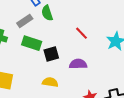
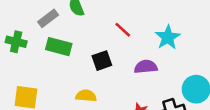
black square: (51, 54) -> (102, 61), moved
purple semicircle: (78, 64) -> (146, 67), moved

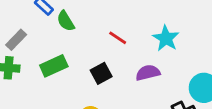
gray rectangle: (48, 18) -> (16, 40), moved
green rectangle: (59, 47) -> (54, 66), turned -30

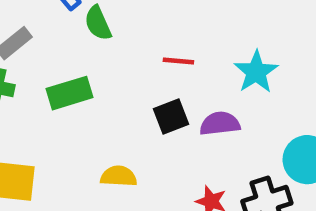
red line: (118, 38) -> (178, 61), turned -36
black square: (101, 73) -> (171, 116), moved

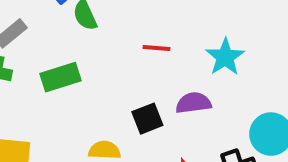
black square: (171, 116) -> (147, 119), moved

